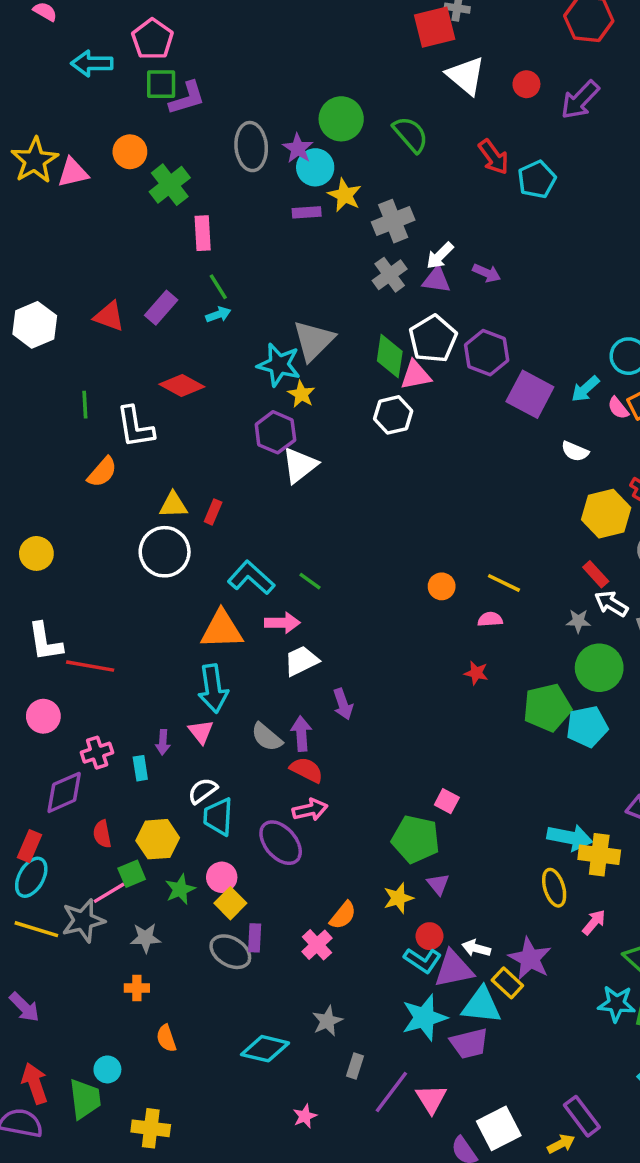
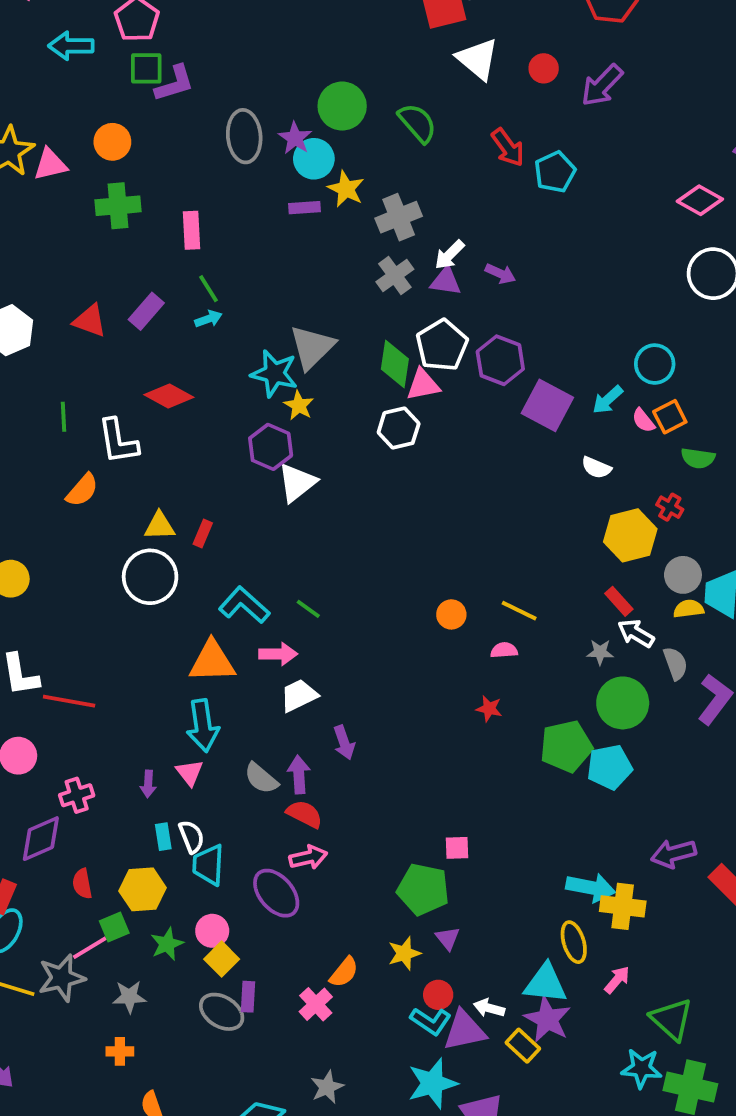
green cross: (170, 185) -> (118, 206), moved, turned 33
cyan rectangle: (140, 768) -> (163, 837), moved
white semicircle: (203, 791) -> (191, 837), turned 104
pink square: (447, 801) -> (457, 848), turned -30
cyan triangle: (481, 1005) -> (545, 984), moved

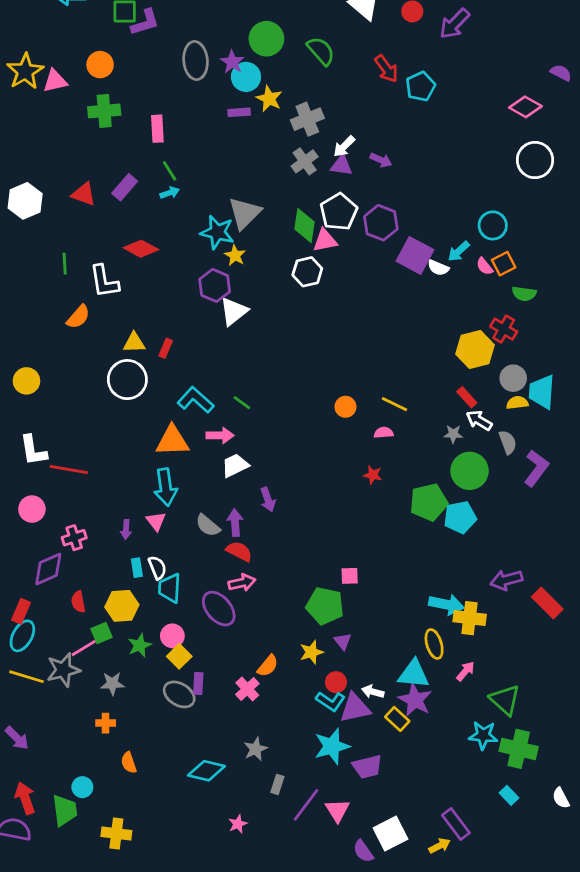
white semicircle: (596, 468) -> (438, 268), moved
red cross: (670, 507) -> (504, 329), size x1.4

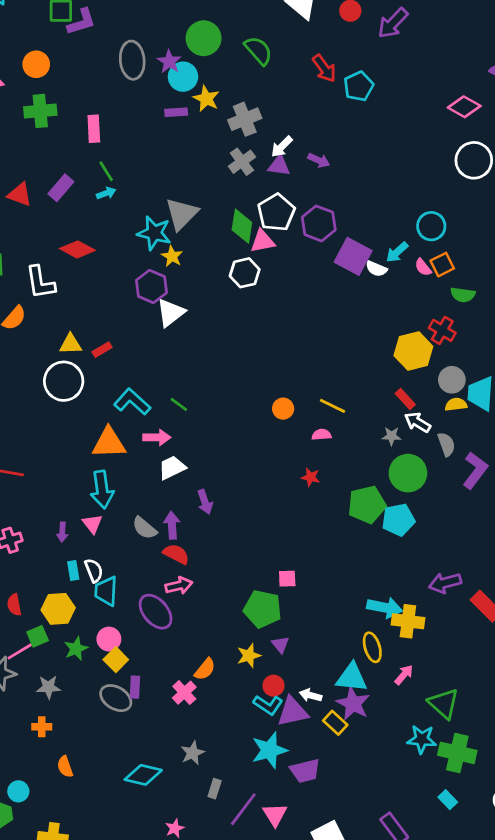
red rectangle: (166, 348) -> (102, 350), turned 36

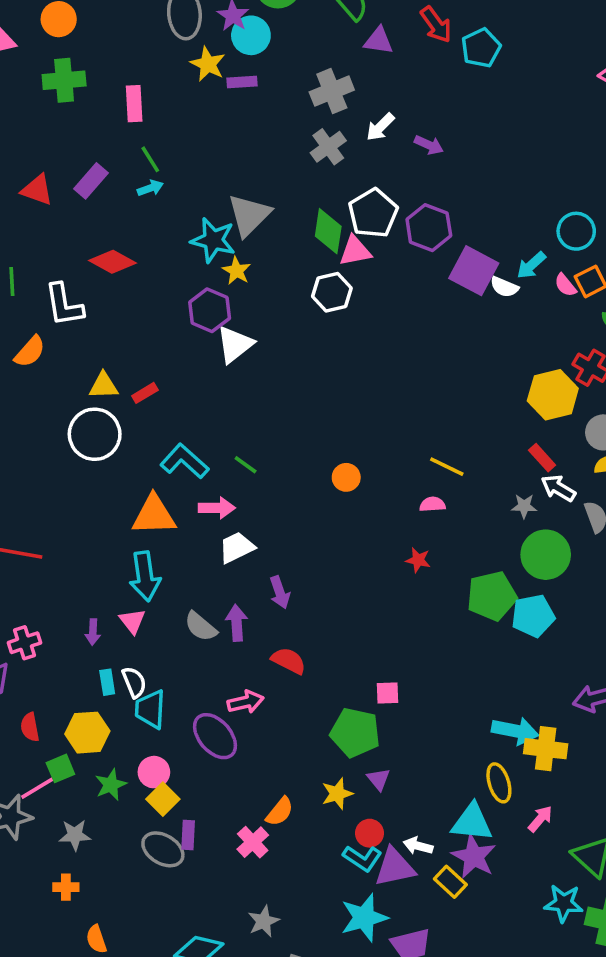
yellow star: (206, 99) -> (208, 64), moved
purple triangle: (279, 166) -> (379, 41), moved
orange circle: (283, 409) -> (346, 477), moved
red semicircle: (176, 554) -> (289, 661), moved

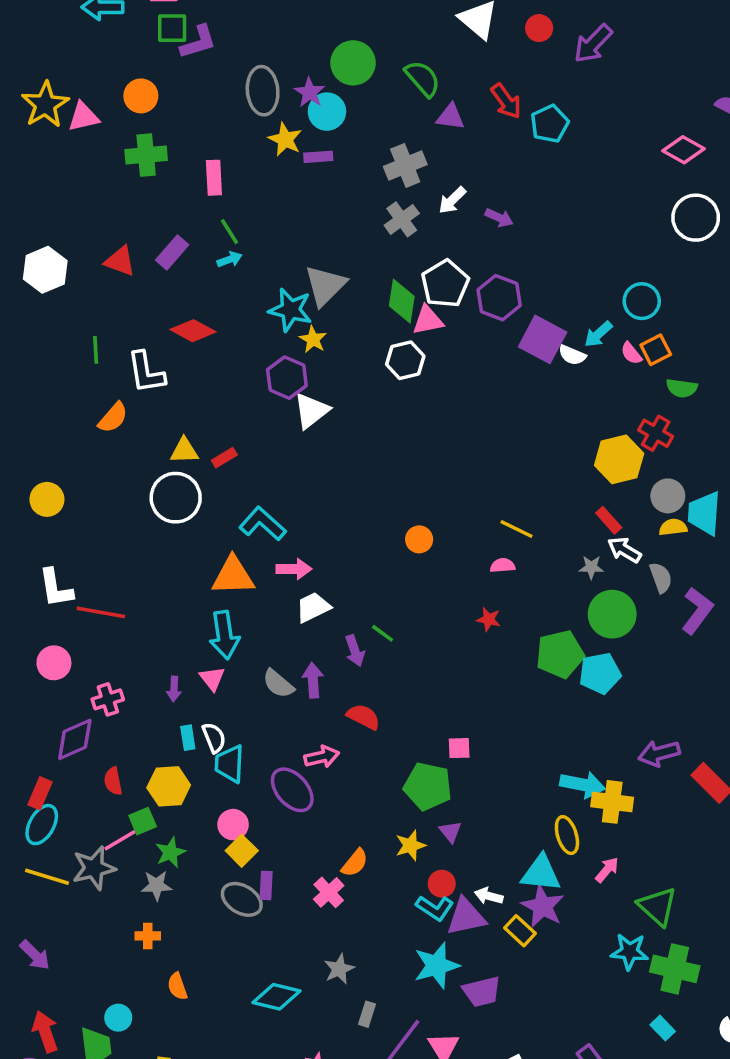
green line: (246, 465) -> (383, 633), moved
green star: (111, 785) -> (170, 852), moved

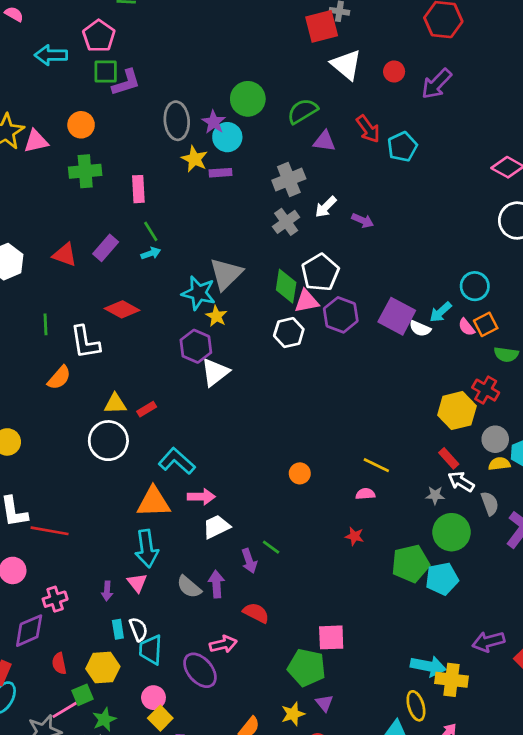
green semicircle: (423, 79) -> (302, 111), turned -80
purple hexagon: (499, 298) -> (341, 315), moved
pink square: (459, 748) -> (331, 637), size x1.5

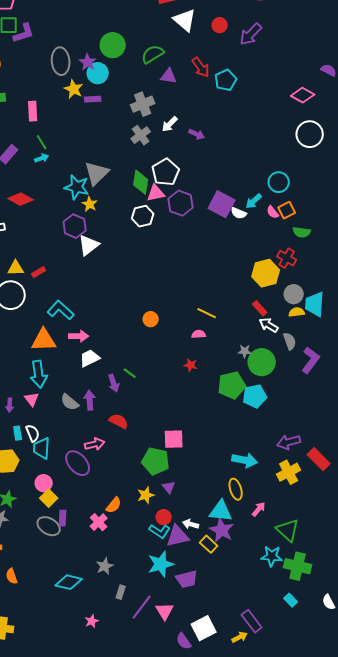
gray star: (435, 495) -> (245, 351), moved
yellow cross: (451, 680) -> (289, 472), moved, turned -35

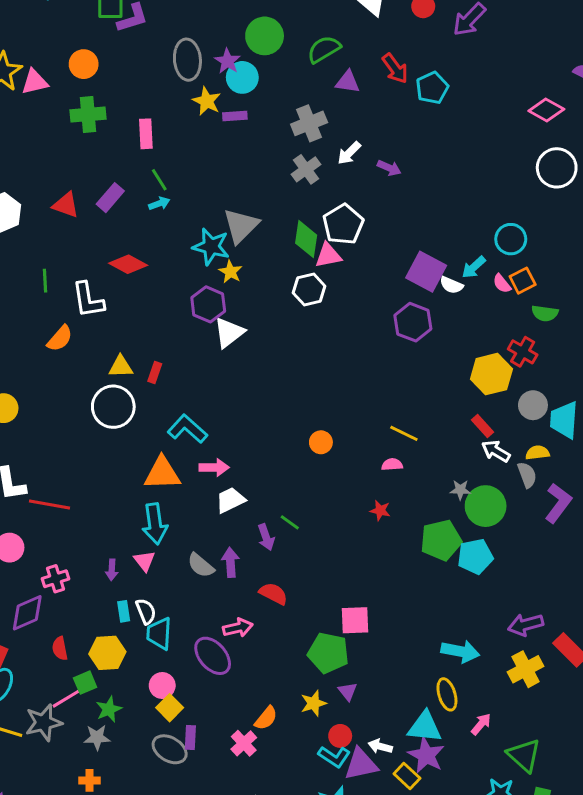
purple hexagon: (181, 203) -> (413, 322), moved
red rectangle: (39, 272) -> (155, 373), turned -40
yellow semicircle: (297, 312) -> (537, 453), moved

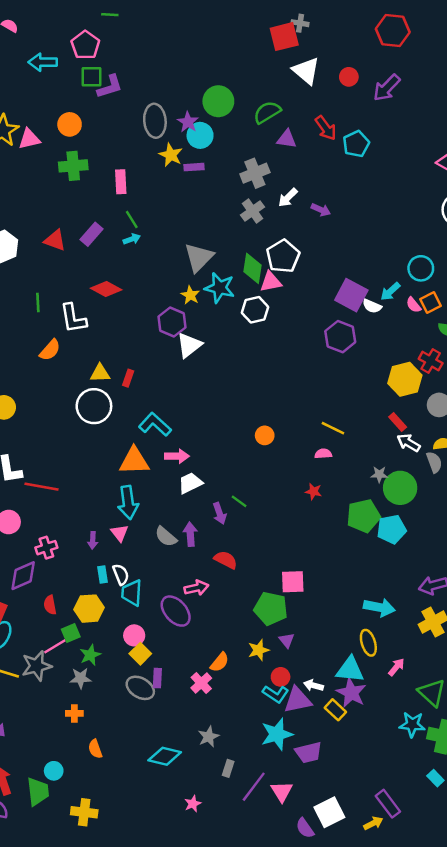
cyan star: (211, 247) -> (220, 288), moved

